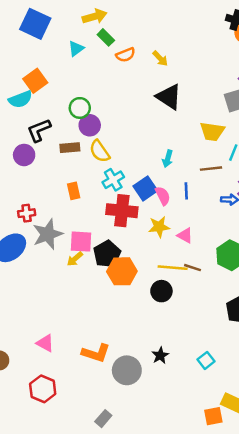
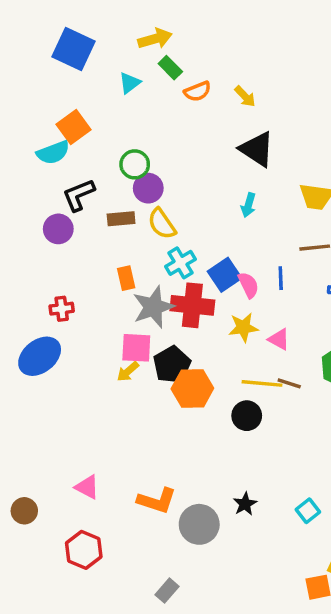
cyan arrow: (168, 159) -> (248, 205), moved
gray star: (48, 234) -> (153, 307), moved

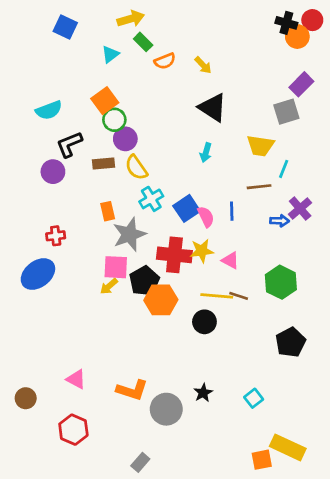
blue square: (74, 49) -> (65, 27), size x0.7
orange square: (74, 127) -> (105, 101), moved
red cross: (192, 305) -> (174, 255), moved

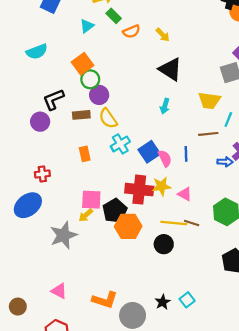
cyan semicircle: (49, 110) -> (37, 52), moved
gray star: (129, 234) -> (63, 235), moved
cyan square: (254, 398) -> (187, 300), moved

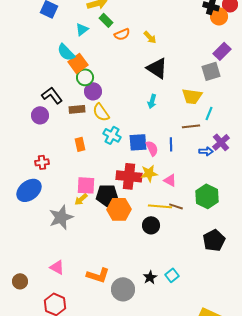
cyan semicircle: (37, 52) -> (66, 52), moved, turned 66
black L-shape: (53, 99) -> (52, 95), turned 75
cyan cross: (120, 144) -> (112, 135), turned -30
blue square: (149, 152) -> (138, 142), turned 30
black pentagon: (115, 211) -> (107, 195), turned 30

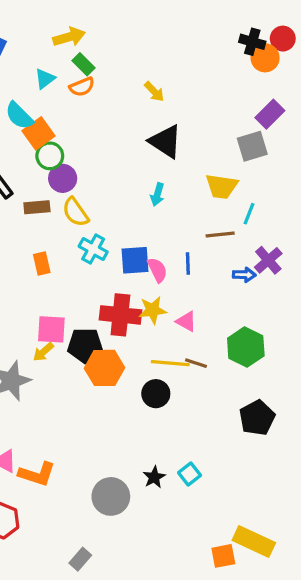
orange semicircle: (122, 34) -> (82, 87), moved
orange L-shape: (98, 275) -> (37, 474), moved

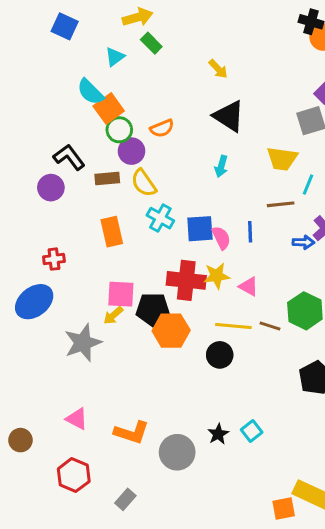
orange semicircle: (82, 87) -> (162, 128), moved
orange rectangle: (42, 264) -> (112, 232), size x1.4
brown line: (196, 363) -> (270, 326), moved
orange L-shape: (37, 474) -> (132, 432), moved
gray rectangle: (80, 559) -> (125, 499), moved

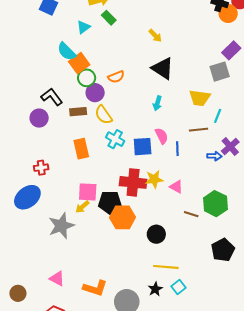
pink semicircle: (221, 238) -> (162, 136), moved
yellow line: (233, 326) -> (166, 267), moved

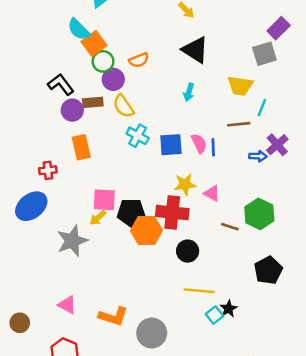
purple circle: (39, 118) -> (72, 110), moved
pink semicircle: (162, 136) -> (199, 143), moved
orange rectangle: (81, 149) -> (81, 147), moved
red cross: (133, 182) -> (172, 213), moved
black star: (155, 289) -> (229, 309), moved

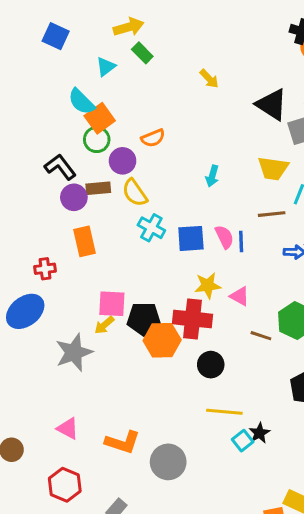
black triangle: (195, 50) -> (272, 105), moved
green circle: (103, 61) -> (97, 140), moved

